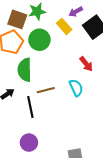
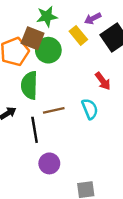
brown square: (17, 19) -> (33, 38), moved
purple circle: (29, 143) -> (49, 163), moved

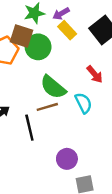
purple arrow: (93, 18) -> (61, 14), moved
green semicircle: (29, 85) -> (53, 87), moved, turned -48
purple circle: (49, 163) -> (67, 159), moved

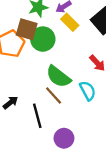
brown line: (47, 107) -> (54, 96), turned 66
purple circle: (67, 159) -> (64, 138), moved

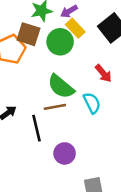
green circle: (43, 39) -> (60, 42), moved
brown line: (54, 96) -> (55, 107), turned -60

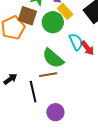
cyan semicircle: (92, 103) -> (76, 42), moved

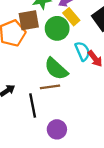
brown square: (27, 16) -> (29, 20), turned -30

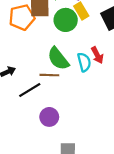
cyan semicircle: (83, 51) -> (84, 62), moved
black line: (33, 105) -> (30, 90), turned 60

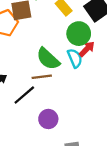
green circle: (66, 20) -> (79, 34), moved
red arrow: (97, 55) -> (87, 49), turned -98

